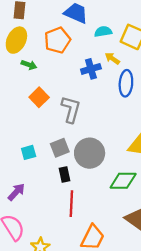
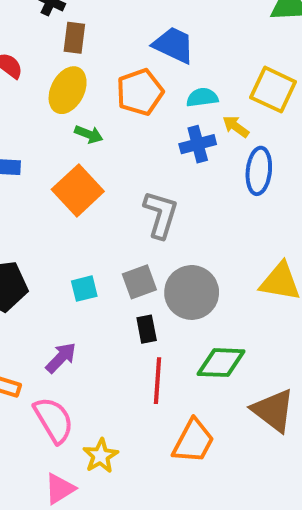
cyan semicircle: (103, 32) -> (202, 97), moved
orange square: (39, 97) -> (78, 190), moved, size x1.4
green diamond: (123, 181) -> (221, 363), moved

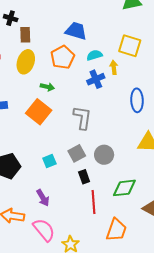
yellow arrow: (236, 127) -> (114, 67), turned 56
green arrow: (89, 134) -> (47, 87), moved
blue ellipse: (259, 171) -> (137, 100), moved
gray circle: (192, 292) -> (104, 155), size x0.7
purple arrow: (61, 358) -> (43, 198), turned 114

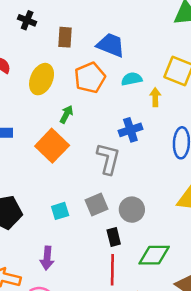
brown rectangle: (25, 35) -> (65, 37), moved
blue cross: (96, 79) -> (130, 130), moved
green arrow: (47, 87) -> (66, 114), turned -80
black rectangle: (84, 177) -> (114, 237), moved
purple arrow: (43, 198) -> (47, 258), turned 30

